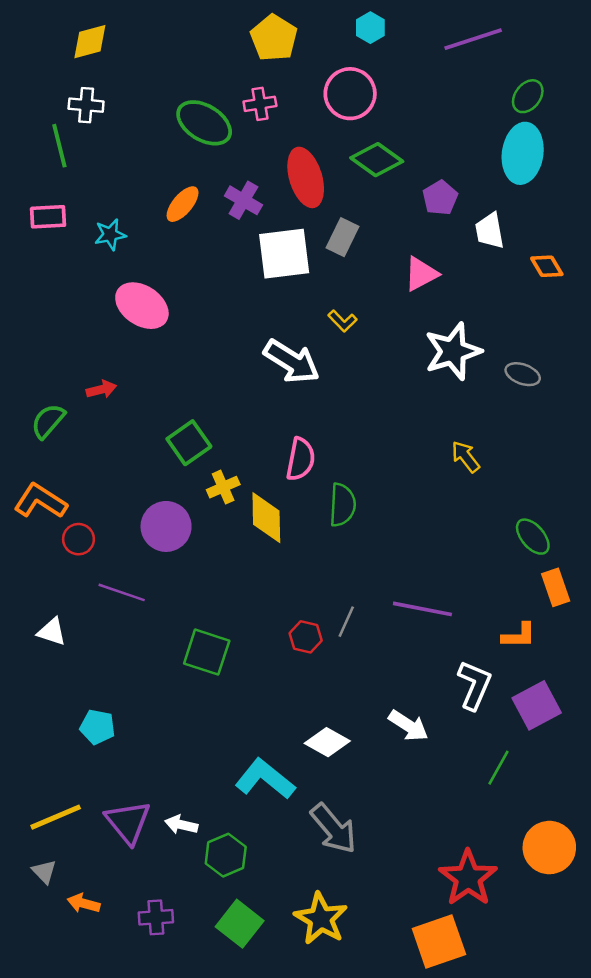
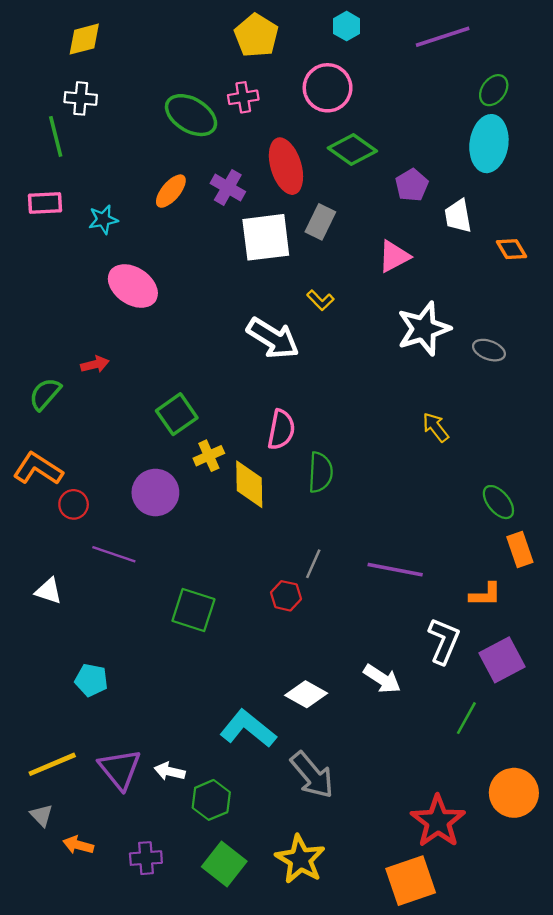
gray line: (346, 622) -> (313, 564), moved

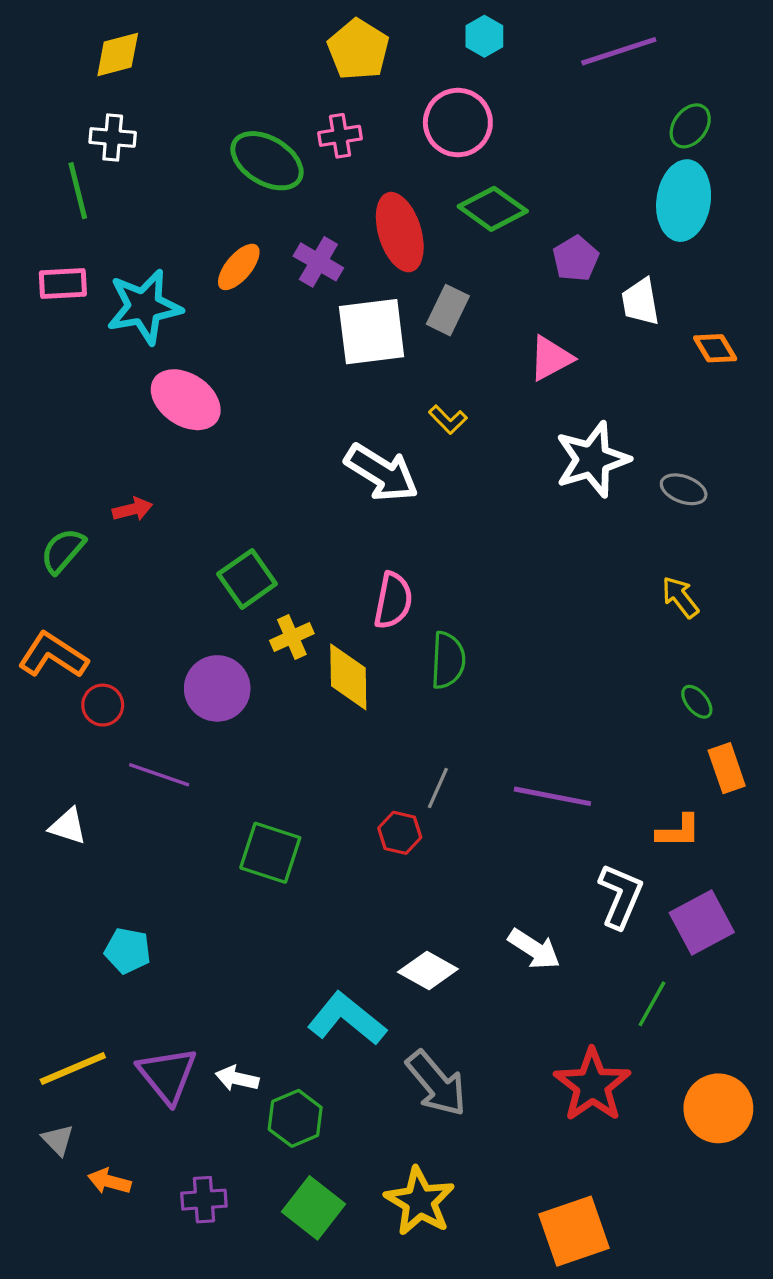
cyan star: (103, 220) -> (144, 307), size x1.8
yellow arrow: (436, 427) -> (680, 597), moved
green ellipse: (498, 502) -> (697, 702), size x0.7
red star: (438, 821) -> (592, 1085), moved

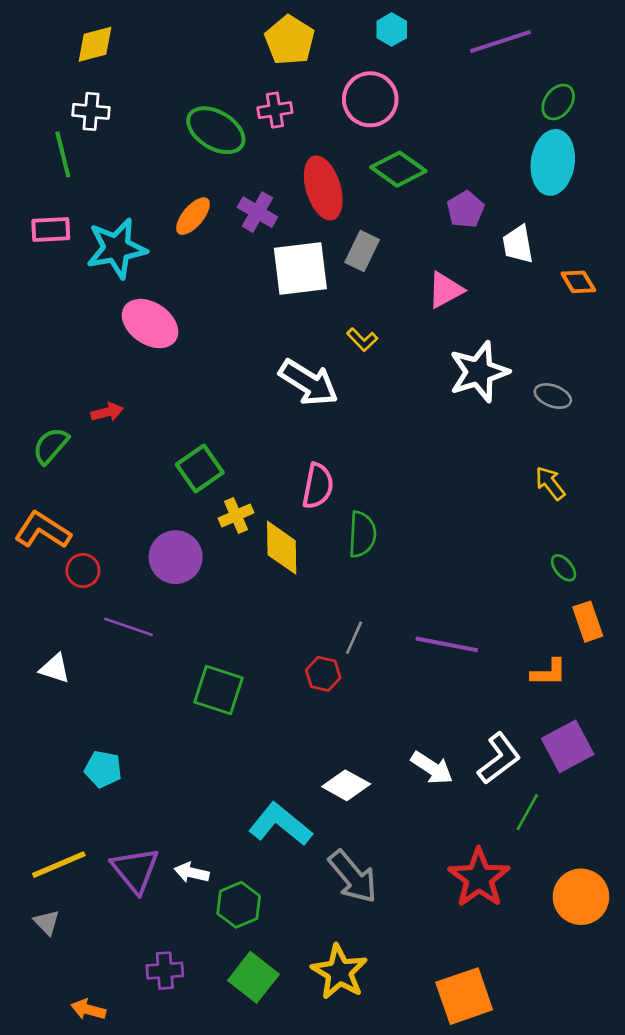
white L-shape: (620, 896) -> (499, 758), moved, turned 30
orange arrow: (109, 1181) -> (88, 1010), moved

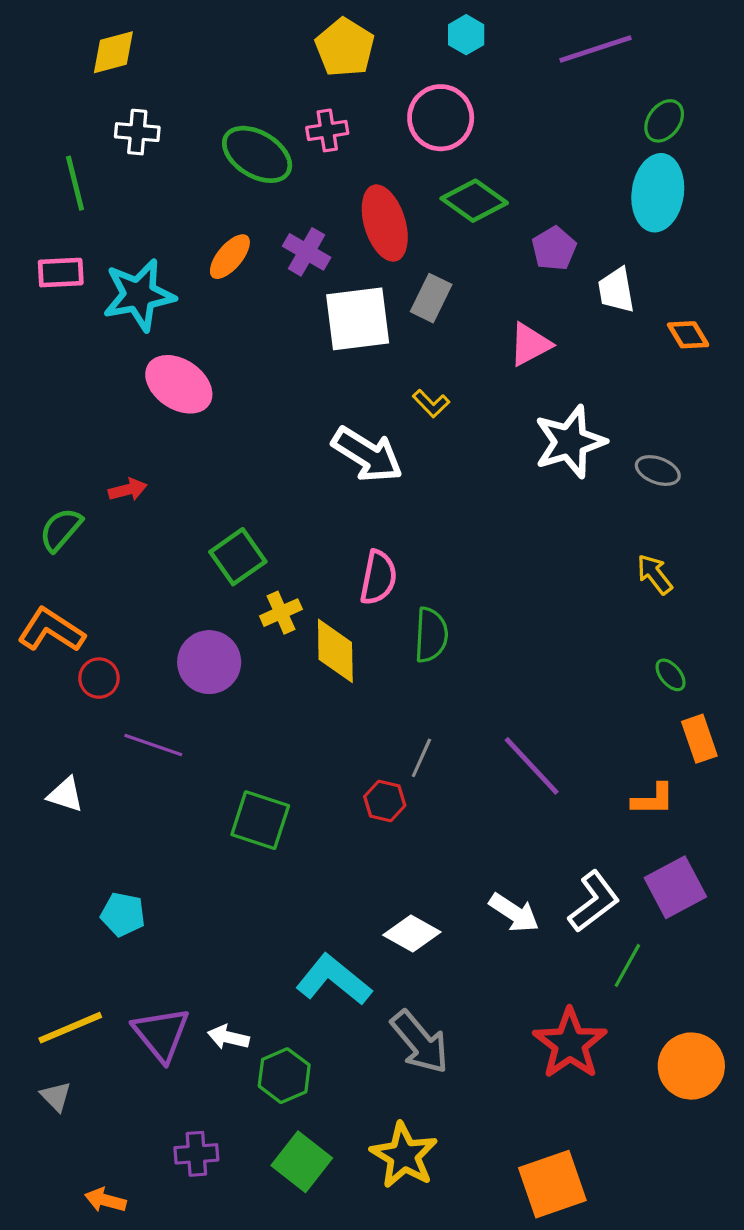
white cross: (91, 111) -> (137, 132), moved
purple line: (447, 644) -> (532, 766), turned 36

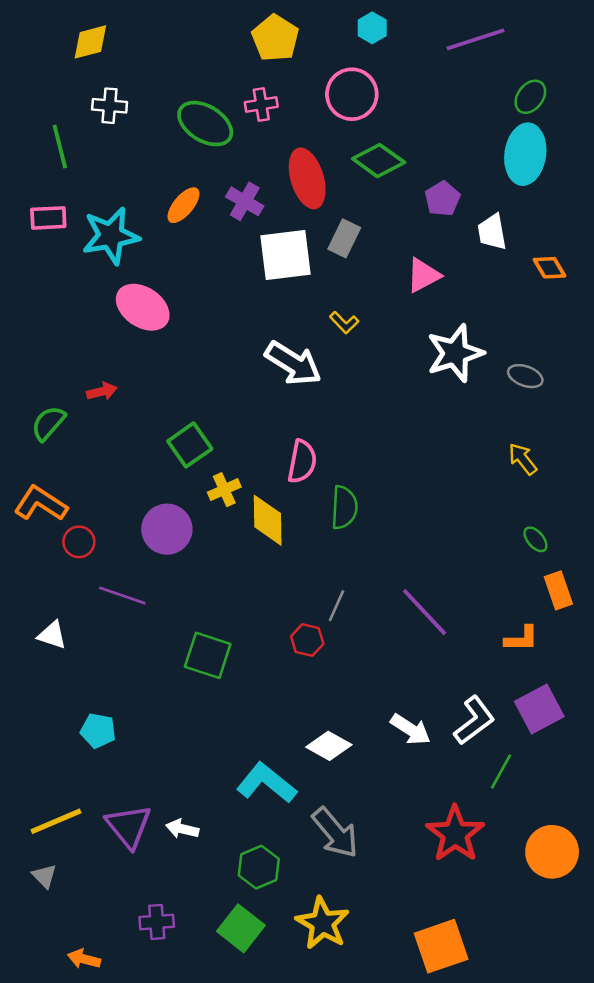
green hexagon: (284, 1076) -> (259, 867), moved

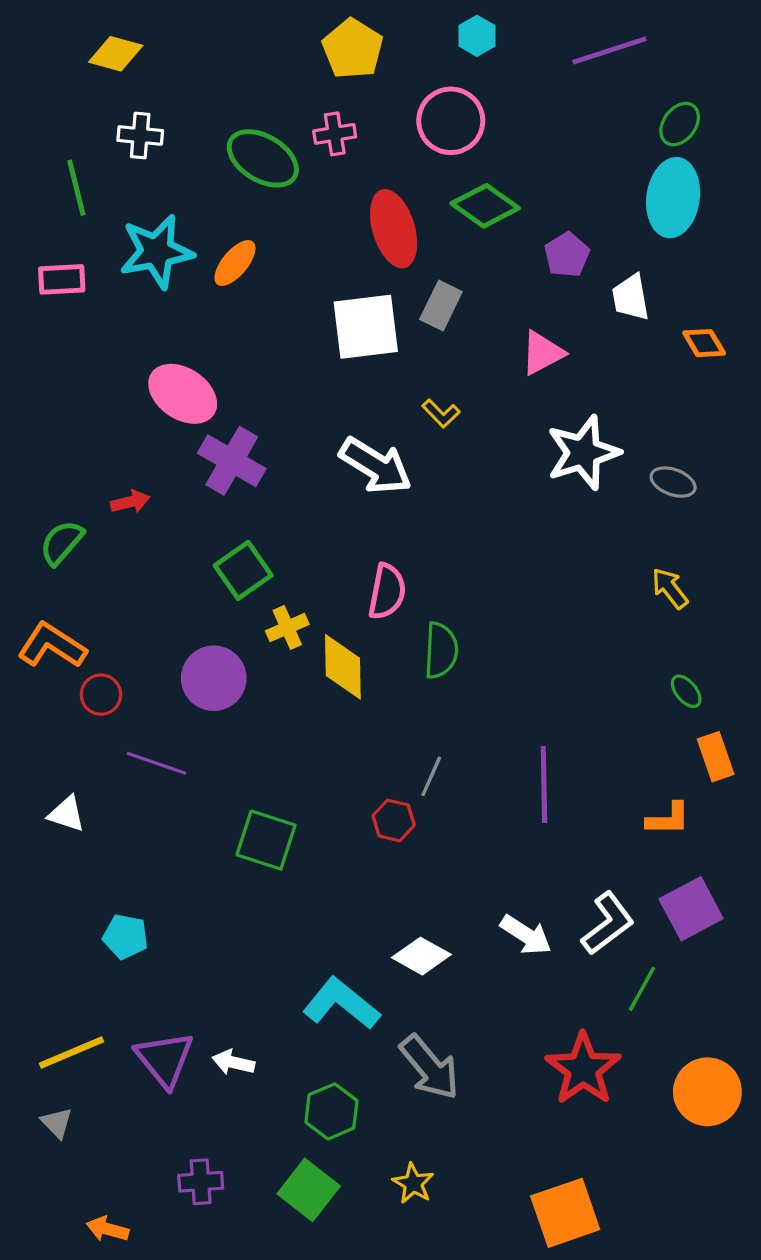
yellow diamond: (90, 42) -> (116, 54), turned 30
purple cross: (245, 201) -> (232, 461), moved, size x1.4
cyan star: (111, 236) -> (157, 252), moved
purple line: (425, 612) -> (544, 784), turned 42
yellow star: (322, 923) -> (413, 1183), size x0.6

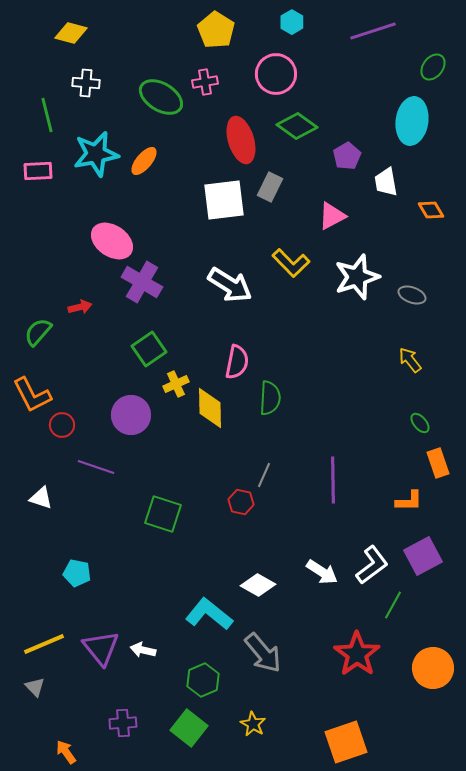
green ellipse: (680, 124) -> (433, 67), moved
yellow L-shape: (441, 413) -> (291, 263), moved, size x1.6
orange L-shape: (52, 646) -> (32, 395), turned -150
orange arrow: (107, 1229) -> (66, 752), turned 40

